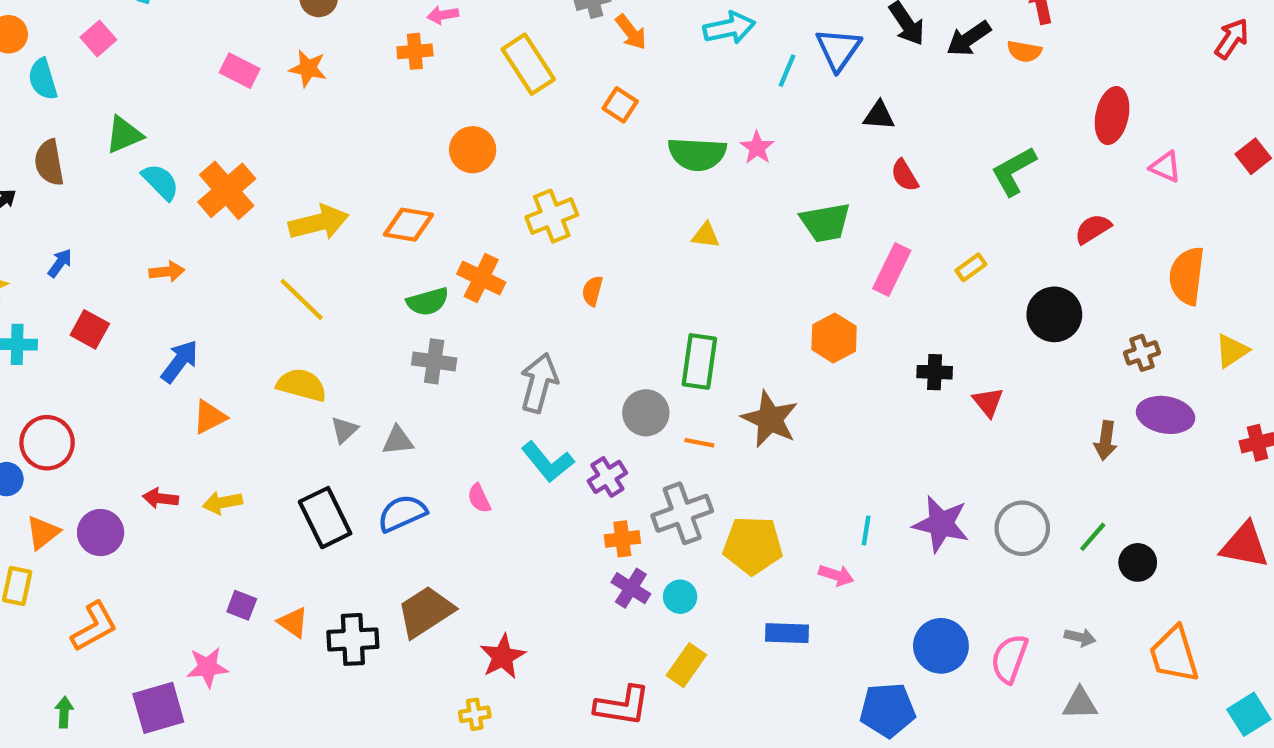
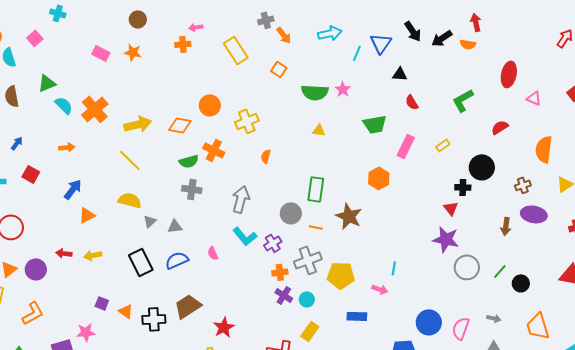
orange circle: (473, 150) -> (210, 105), moved
black cross: (935, 372) -> (463, 187), moved
purple star: (941, 524) -> (446, 239), moved

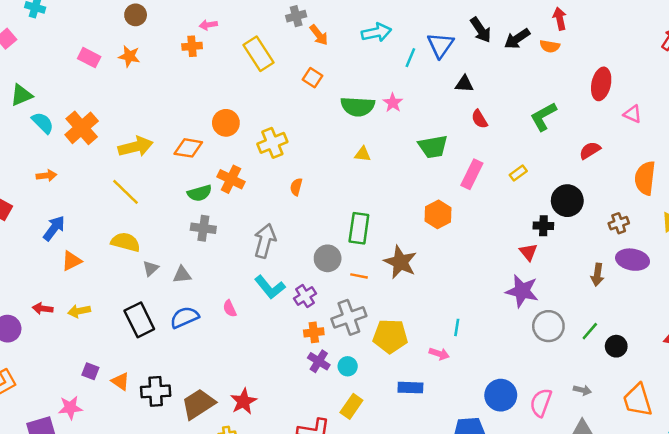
brown trapezoid: (188, 306) -> (198, 404), moved

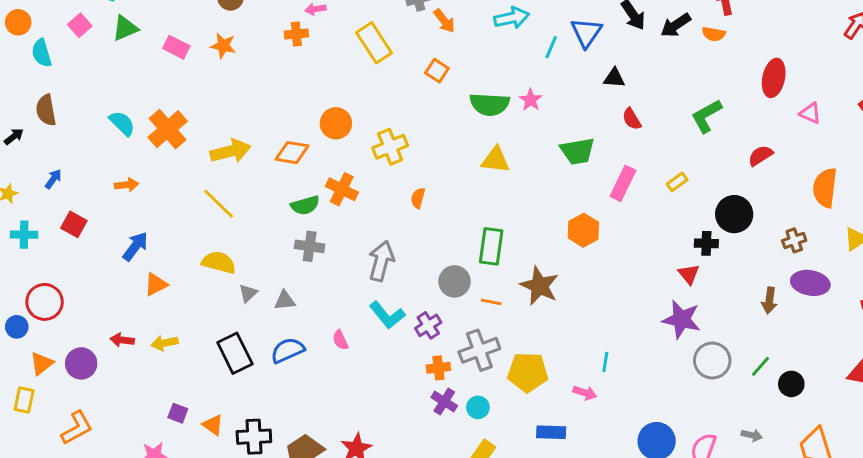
green triangle: (21, 95) -> (125, 28), moved
yellow triangle: (363, 154) -> (496, 160), size x1.5

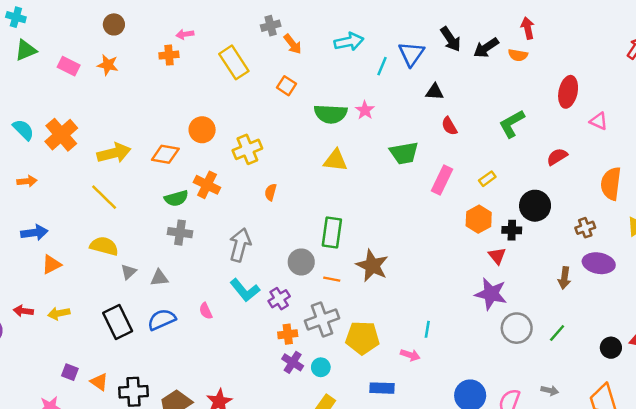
orange hexagon: (583, 230) -> (479, 219), moved
blue arrow: (135, 246) -> (34, 233), turned 45
black circle: (791, 384) -> (611, 348), moved

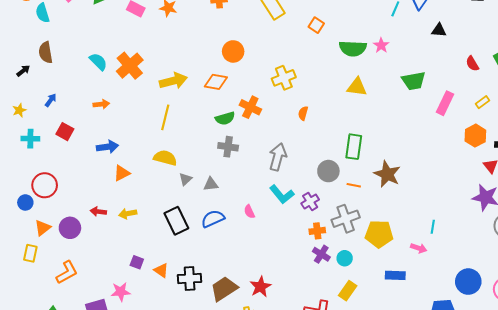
red semicircle: (449, 126) -> (472, 64), moved
orange circle: (202, 130) -> (233, 51), moved
yellow line: (104, 197) -> (165, 117), turned 60

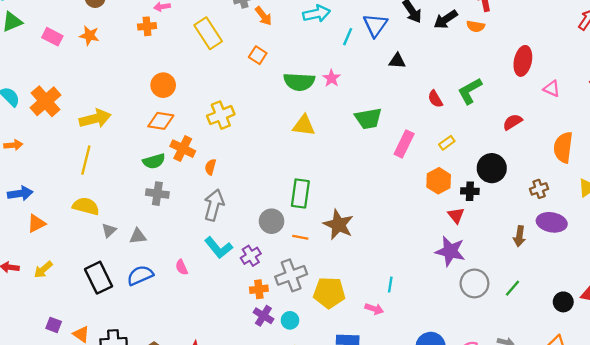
orange diamond: (216, 82) -> (161, 121), moved
orange semicircle: (303, 113) -> (210, 167), moved
yellow arrow: (128, 214) -> (43, 270), turned -30

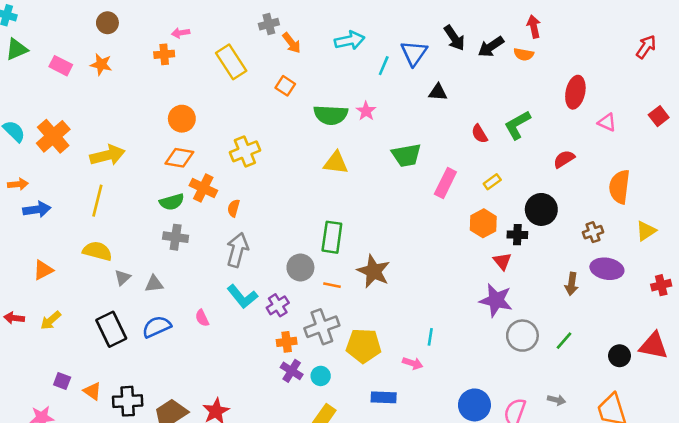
blue arrow: (20, 194) -> (37, 209), moved

